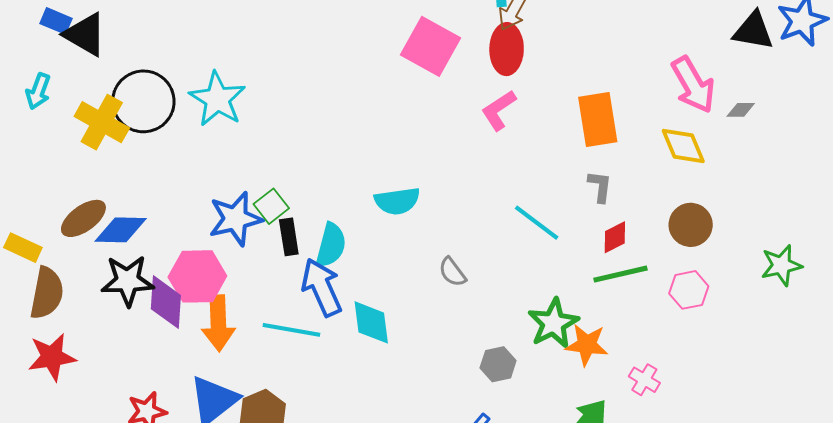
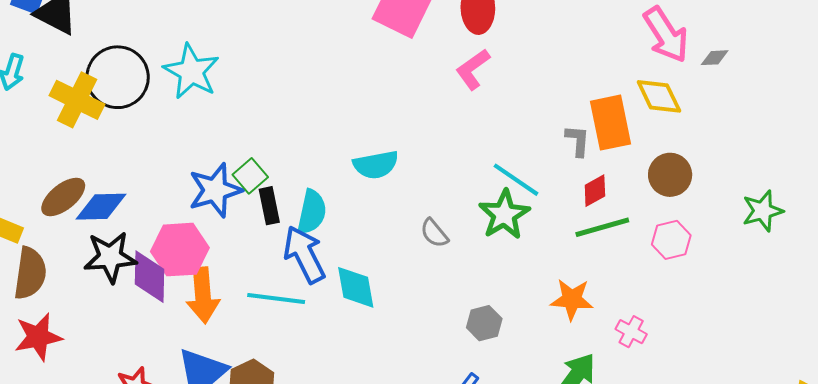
orange rectangle: (598, 119) -> (611, 123), moved
green star: (553, 323) -> (504, 215), moved

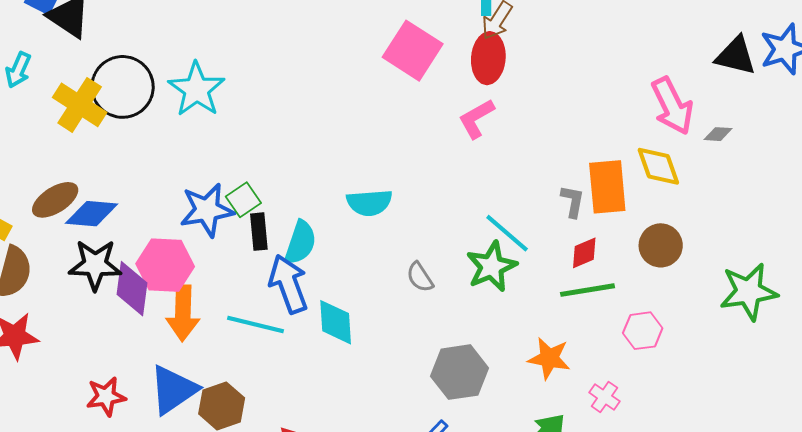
green star: (763, 211) -> (749, 292), size x1.4
pink hexagon: (671, 240) -> (643, 331), moved
gray hexagon: (484, 323) -> (459, 372), size x1.6

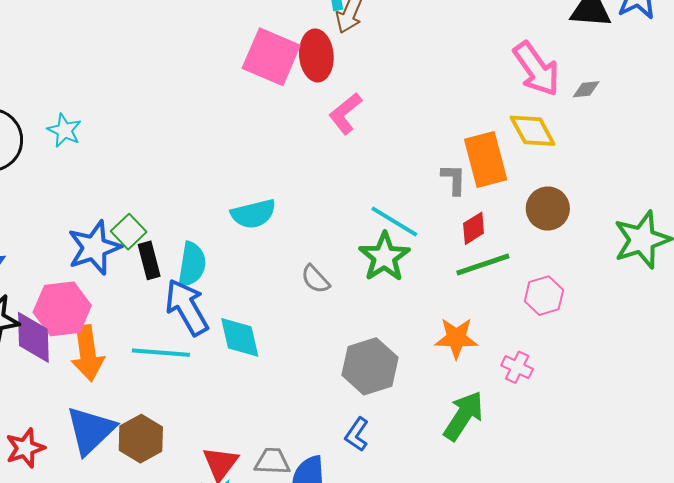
red ellipse: (488, 58) -> (316, 55), moved
cyan star: (197, 89) -> (64, 130), size x0.6

